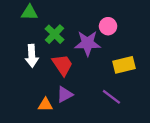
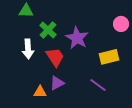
pink circle: (108, 26) -> (121, 24), moved
purple star: (88, 43) -> (77, 38), turned 30

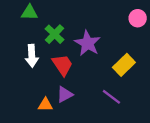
pink circle: (121, 24) -> (138, 18), moved
yellow rectangle: (109, 57) -> (124, 65), turned -30

